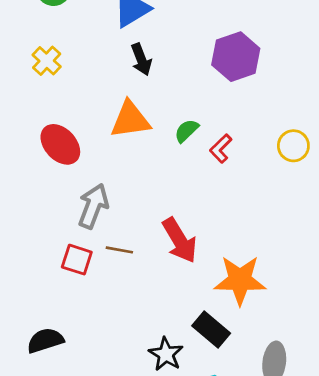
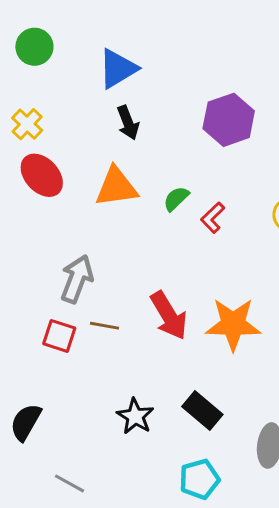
red ellipse: (60, 144) -> (42, 175), moved
orange star: (240, 280) -> (233, 324), moved
black semicircle: (45, 340) -> (26, 422), turned -42
black star: (166, 354) -> (135, 416), moved

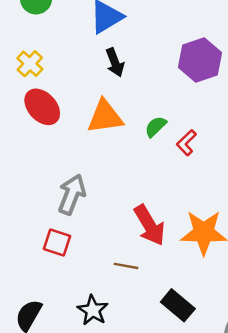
brown line: (105, 326) -> (126, 266), moved
black star: (135, 416) -> (93, 310), moved

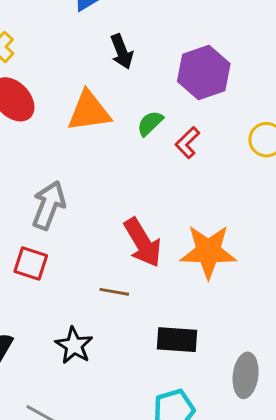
purple hexagon: (200, 60) -> (204, 73), moved
black arrow: (115, 62) -> (122, 52), moved
black rectangle: (178, 305) -> (177, 340), turned -36

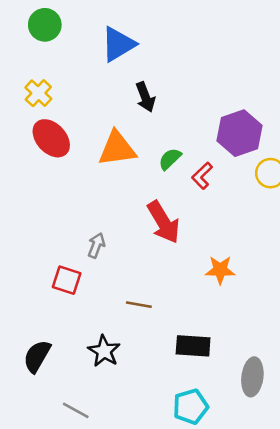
purple hexagon: (204, 73) -> (240, 133), moved
gray arrow: (49, 205) -> (96, 245), moved, size x0.6
red arrow: (143, 243) -> (163, 222), moved
orange star: (208, 252) -> (220, 270), size x0.6

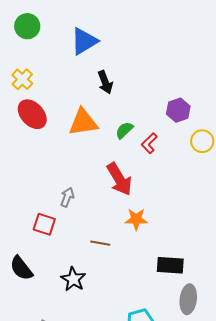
purple hexagon: (240, 133) -> (178, 110), size x0.7
orange star: (220, 270) -> (136, 219), moved
black rectangle: (193, 346) -> (170, 265), moved
black semicircle: (37, 356) -> (21, 268), moved, turned -68

